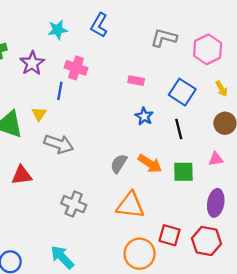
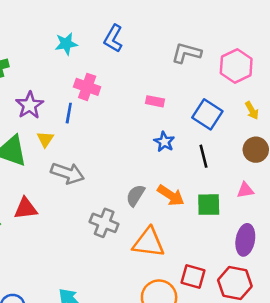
purple star: (32, 63) -> (30, 105), moved
gray cross: (74, 204) -> (104, 223), moved

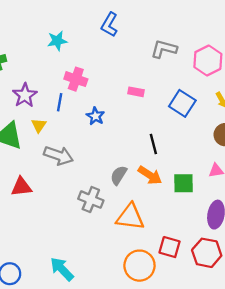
blue L-shape: (113, 39) -> (109, 25), moved
blue star: (164, 142) -> (95, 116), moved
black line: (203, 156) -> (153, 144), moved

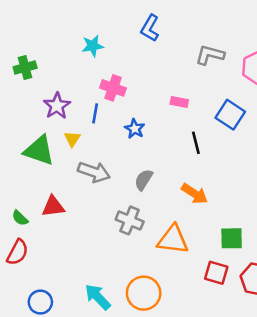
black line: (153, 144) -> (196, 143), moved
gray semicircle: (119, 175) -> (144, 180), moved
green square: (184, 183) -> (232, 238), moved
orange circle: (139, 266) -> (144, 293), moved

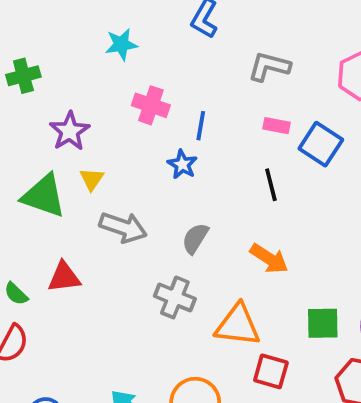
gray L-shape: (210, 55) -> (269, 67), moved
pink rectangle: (179, 102) -> (276, 126), moved
blue line: (95, 113) -> (201, 126), moved
red square: (216, 273) -> (271, 371), moved

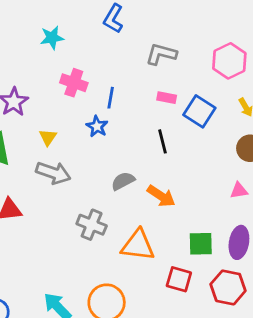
yellow triangle: (92, 179) -> (48, 137), moved
gray semicircle: (195, 238) -> (123, 181), moved, turned 30
red square: (271, 371) -> (179, 279), moved

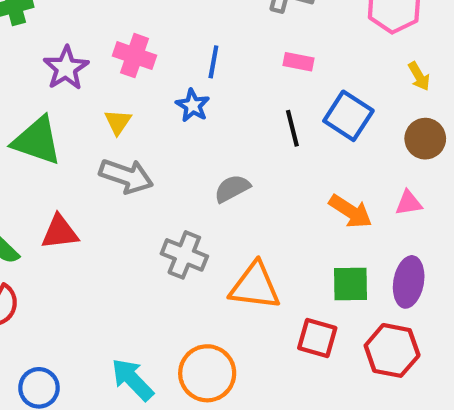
pink cross: (74, 83) -> (135, 56), moved
blue square: (199, 111) -> (348, 116), moved
orange arrow: (161, 196) -> (350, 211), moved

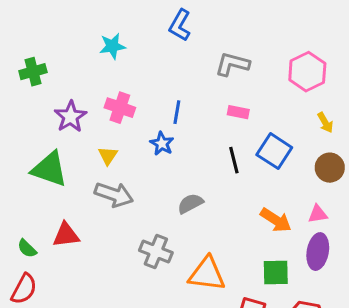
purple ellipse: (409, 282) -> (318, 252), moved

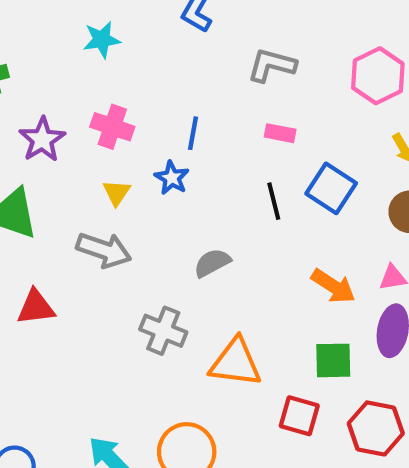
yellow triangle: (108, 156) -> (117, 193), moved

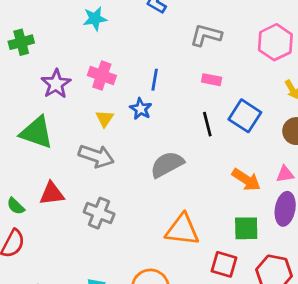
gray semicircle: (212, 263) -> (167, 164), size x1.4
gray cross: (163, 331) -> (99, 213), moved

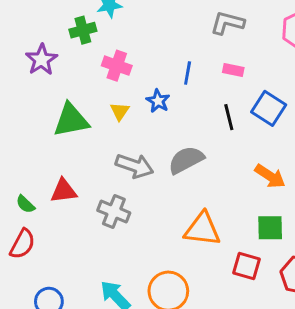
green cross: (21, 42) -> (83, 30), moved
blue line: (155, 80) -> (188, 73), moved
purple star: (56, 84) -> (42, 60), moved
green triangle: (37, 132) -> (71, 120), moved, turned -30
gray arrow: (96, 156) -> (134, 166), moved

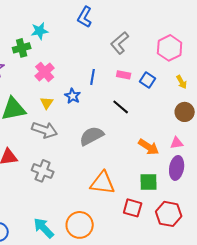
gray L-shape: (227, 23) -> (120, 43), turned -55
pink cross: (117, 66) -> (45, 72), turned 30
blue square: (269, 108) -> (148, 80), moved, size x0.7
black line: (229, 117) -> (121, 107), turned -36
gray arrow: (134, 166) -> (45, 130), moved

